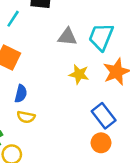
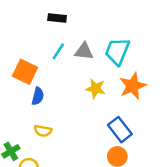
cyan line: (13, 19) -> (58, 51), moved
blue semicircle: (21, 94) -> (38, 96), moved

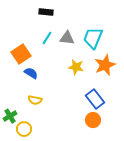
orange square: (25, 72) -> (21, 54), turned 30
blue semicircle: (38, 96) -> (31, 73), turned -72

